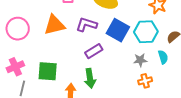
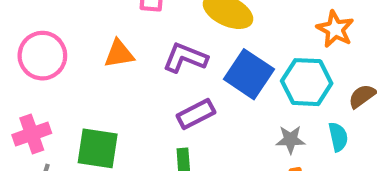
orange triangle: (55, 25) -> (119, 54), size x0.7

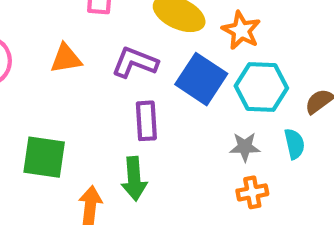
orange star: (335, 29) -> (241, 30), moved
purple rectangle: (196, 114) -> (146, 121), turned -66

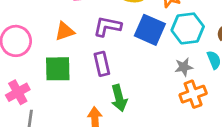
purple rectangle: (146, 121) -> (102, 64), moved
green square: (44, 157) -> (58, 69), moved
orange cross: (252, 192) -> (193, 94), size x1.4

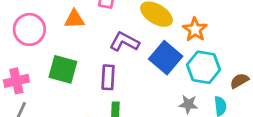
orange triangle: (65, 31) -> (74, 19), moved

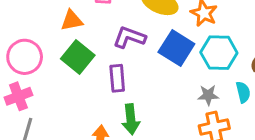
pink circle: (29, 29) -> (25, 57), moved
green square: (63, 69) -> (78, 57), moved, turned 32

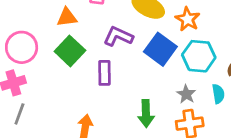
gray star: (208, 95) -> (186, 94), turned 30
green arrow: (131, 119) -> (146, 113), moved

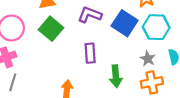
purple rectangle: (104, 73) -> (90, 53), moved

